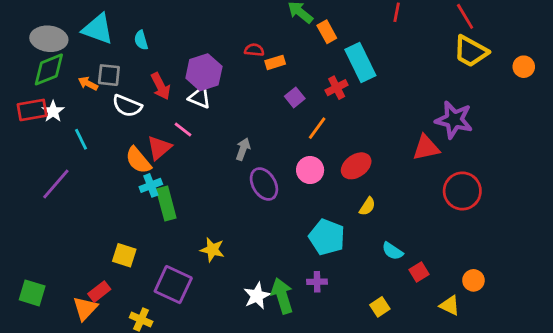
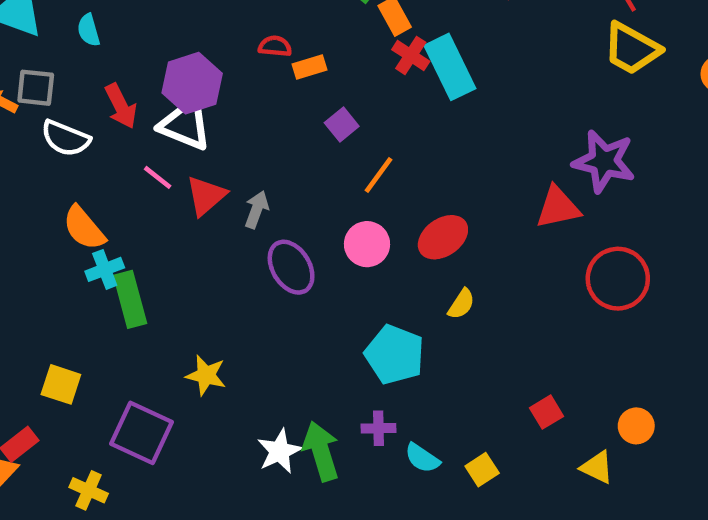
red cross: (337, 88) -> (411, 55), moved, turned -30
white triangle: (200, 97) -> (185, 124), size x1.4
red triangle: (159, 148) -> (206, 196), moved
cyan semicircle: (392, 251) -> (422, 458), moved

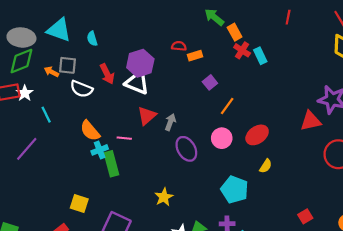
cyan rectangle: (450, 67) -> (260, 56), size x0.6
pink line: (158, 177) -> (124, 138), moved, turned -32
yellow star: (206, 375) -> (164, 197), moved, turned 30

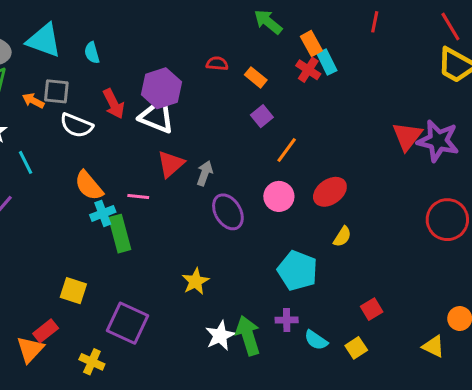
orange rectangle: (235, 32) -> (311, 43), moved
orange rectangle: (195, 56) -> (256, 77), moved, turned 56
cyan rectangle: (260, 56) -> (327, 62), moved
red triangle: (311, 121) -> (407, 136), moved, turned -40
red square: (305, 216) -> (372, 309), moved

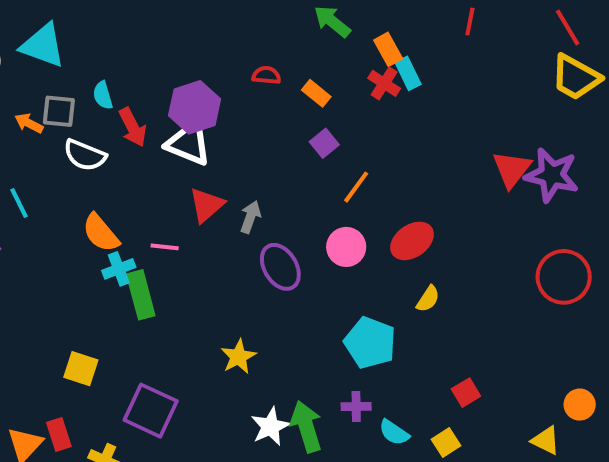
cyan semicircle: (92, 53) -> (103, 95), moved
red rectangle: (46, 331) -> (59, 434), moved, turned -70

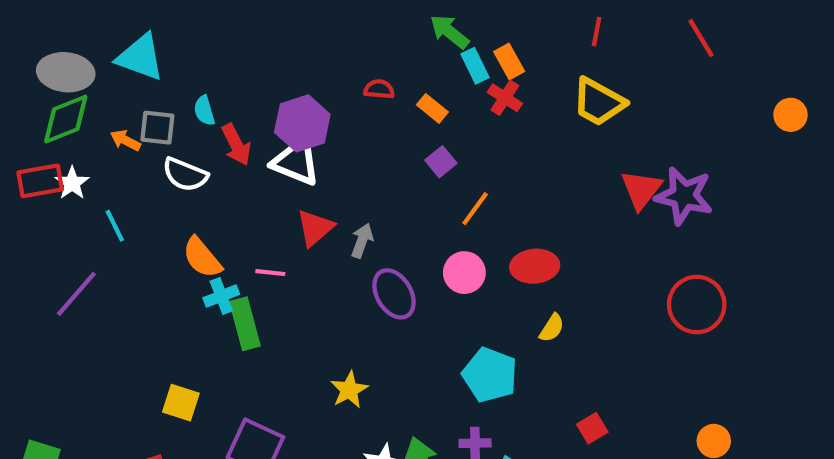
cyan rectangle: (408, 73) -> (475, 66), moved
yellow trapezoid: (576, 77) -> (599, 102), moved
red ellipse: (412, 241) -> (535, 266), turned 30

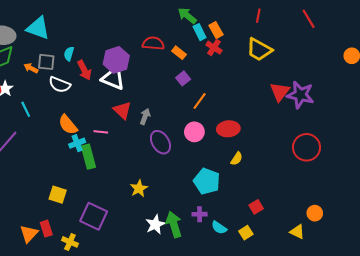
red semicircle: (379, 89) -> (153, 43), size x1.5
cyan semicircle: (204, 111) -> (69, 54), turned 32
red triangle: (315, 228) -> (122, 110), turned -36

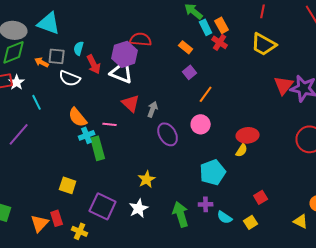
red semicircle: (153, 43) -> (141, 39), moved
red ellipse: (228, 129) -> (248, 135), moved
cyan pentagon: (207, 181) -> (213, 172), turned 30
white star: (155, 224) -> (139, 208), moved

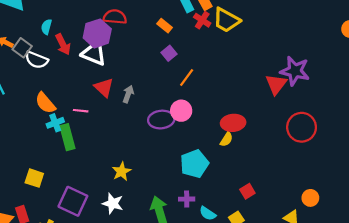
yellow trapezoid: (264, 44) -> (226, 20), moved
gray square: (57, 56) -> (22, 48), moved, turned 30
red triangle: (284, 85) -> (276, 84), moved
purple ellipse: (168, 134) -> (161, 120), moved, turned -65
white star: (139, 208) -> (113, 203), turned -30

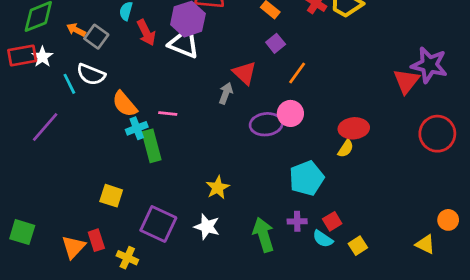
white semicircle: (36, 60) -> (91, 74), moved
red triangle: (104, 87) -> (245, 73), moved
red square: (247, 191) -> (332, 221), moved

